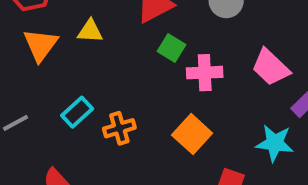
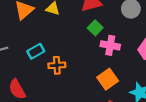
orange square: (192, 134) -> (108, 79), moved

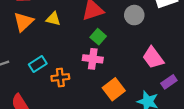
pink cross: (110, 45) -> (93, 59), moved

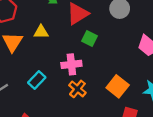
pink cross: (93, 59) -> (71, 64), moved
orange cross: (60, 77) -> (77, 89), moved, turned -30

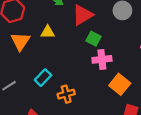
pink cross: (71, 64) -> (102, 59), moved
orange cross: (77, 89) -> (66, 94), moved, turned 35

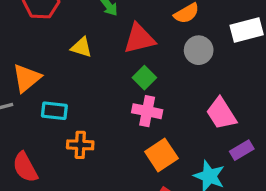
orange triangle: (20, 41) -> (27, 78), moved
cyan rectangle: (43, 78) -> (54, 111), turned 35

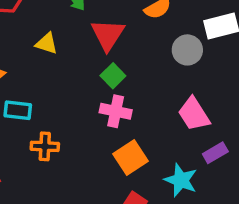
red triangle: (139, 39) -> (108, 35), turned -44
gray circle: (199, 50) -> (187, 50), moved

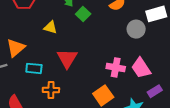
red triangle: (108, 35) -> (67, 58), moved
green square: (113, 76) -> (83, 14), moved
pink cross: (116, 111) -> (116, 67), moved

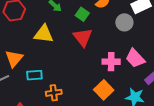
green square: (83, 14) -> (82, 14), moved
yellow triangle: (50, 27) -> (44, 34), size x1.5
red triangle: (67, 58) -> (83, 37), moved

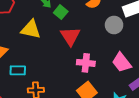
green square: (82, 14) -> (61, 12), moved
pink cross: (111, 62) -> (86, 63), moved

